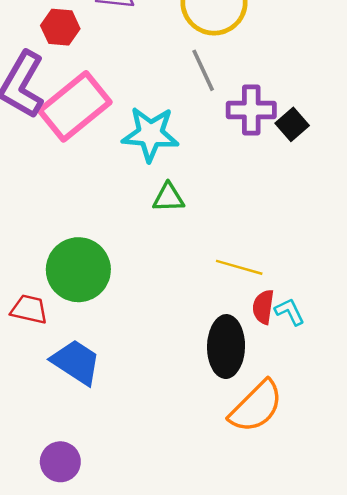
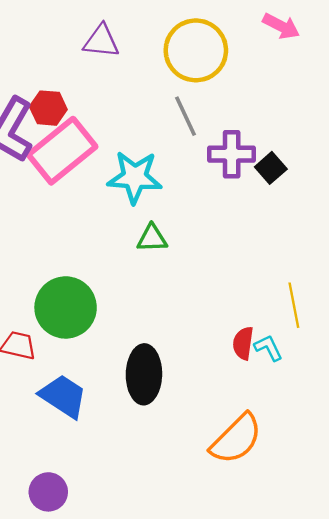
red hexagon: (60, 27) -> (48, 108), moved
yellow line: (239, 267) -> (294, 305), moved, turned 63
black ellipse: (226, 347) -> (144, 374), moved

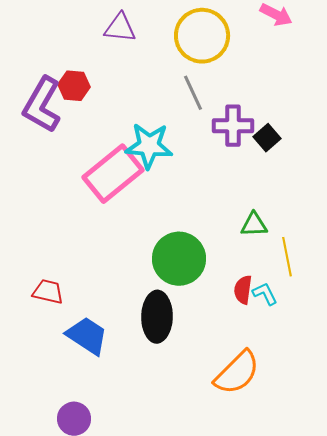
pink rectangle: (62, 151) -> (113, 174), moved
green triangle: (152, 238) -> (254, 225), moved
green circle: (66, 307) -> (179, 259), moved

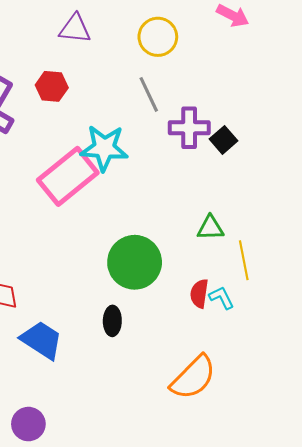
yellow circle: (202, 36) -> (158, 37), size x0.7
red hexagon: (74, 86) -> (52, 86), moved
black ellipse: (157, 317) -> (112, 321), size x0.6

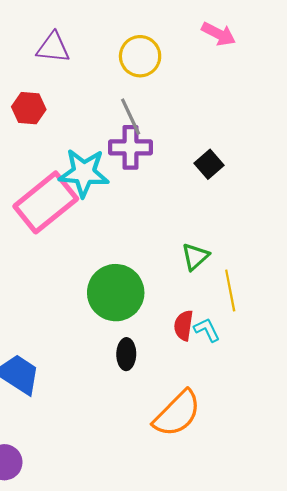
purple cross: (189, 128) -> (131, 147), moved
green triangle: (210, 228) -> (195, 257), turned -40
black ellipse: (112, 321) -> (126, 354), moved

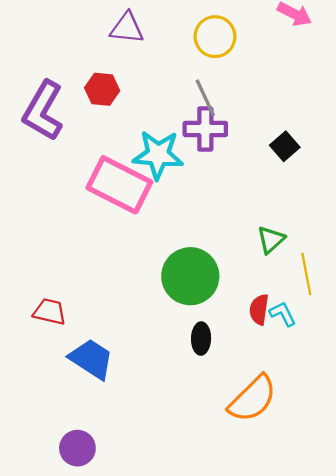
pink rectangle: (46, 202) -> (119, 185), turned 66

